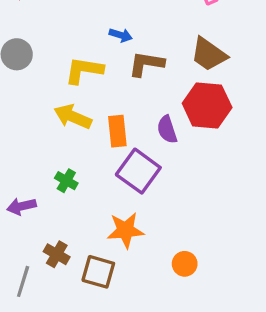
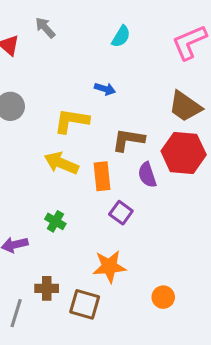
brown L-shape: (146, 64) -> (128, 140), moved
purple square: (138, 171) -> (121, 213), size x0.6
brown cross: (57, 254) -> (47, 288), turned -30

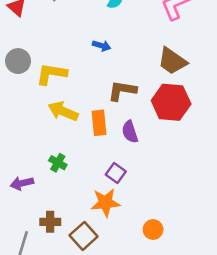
yellow L-shape: (71, 121) -> (51, 74), moved
purple semicircle: (147, 175) -> (130, 132), moved
purple square: (121, 213) -> (116, 173), moved
brown square: (85, 304) -> (84, 236), turned 32

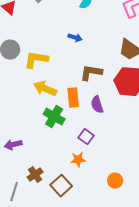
green cross: (58, 163) -> (54, 117), moved, size x1.5
orange star: (105, 203) -> (78, 160), size x0.7
brown cross: (50, 222) -> (35, 175), turned -35

